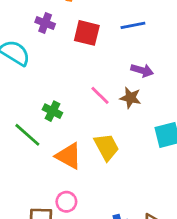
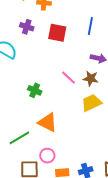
blue line: (133, 25) -> (90, 26), turned -66
green line: (27, 135) -> (19, 138), moved, turned -70
yellow trapezoid: (107, 147) -> (91, 103), moved, turned -85

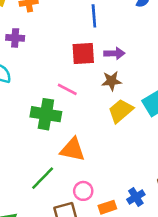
red square: (57, 33) -> (83, 54), moved
pink line: (69, 78) -> (67, 89), moved
green cross: (35, 90) -> (46, 114), size x1.6

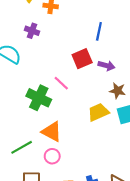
red square: (83, 54) -> (82, 59), turned -36
brown star: (112, 81) -> (118, 91), moved
pink circle: (83, 191) -> (52, 156), moved

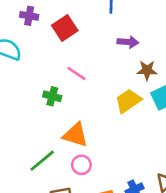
red square: (82, 59) -> (65, 28), moved
green cross: (39, 98) -> (52, 96), size x0.6

